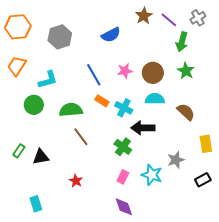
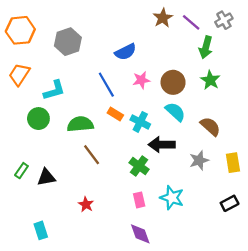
blue semicircle: (111, 35) -> (126, 52), moved
cyan semicircle: (155, 99) -> (175, 112), turned 42
gray star: (176, 160) -> (199, 160), moved
pink rectangle: (123, 177) -> (139, 200), turned -40

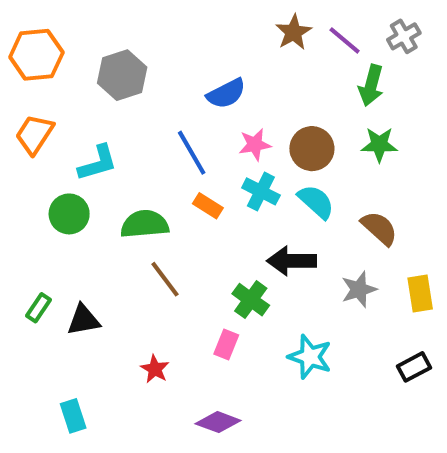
green star: (210, 80) -> (379, 145), turned -30
cyan cross: (140, 122) -> (261, 191), moved
pink rectangle: (139, 200) -> (226, 345), moved, turned 35
purple diamond: (140, 234) -> (218, 422), moved, turned -50

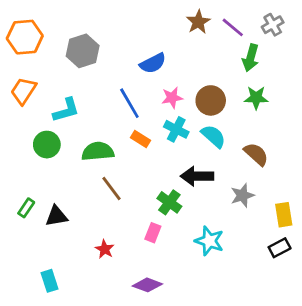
yellow rectangle: (420, 293) -> (284, 215), moved

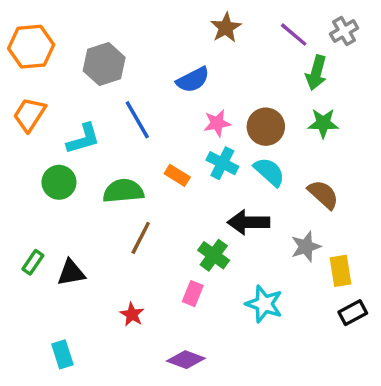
brown star: (198, 22) -> (226, 28), moved
blue line: (129, 103) -> (137, 120), moved
brown line: (112, 189) -> (141, 238), turned 64
yellow rectangle: (284, 215) -> (341, 271), moved

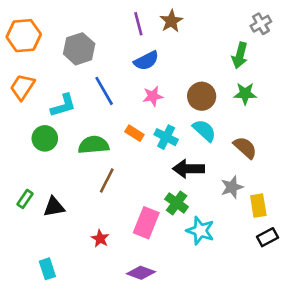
purple line: (294, 35) -> (138, 24), moved, turned 35
pink star: (217, 123) -> (153, 96), moved
cyan cross: (222, 163) -> (166, 137), moved
green cross: (214, 255) -> (177, 203), moved
pink rectangle: (193, 294) -> (146, 223), size x1.6

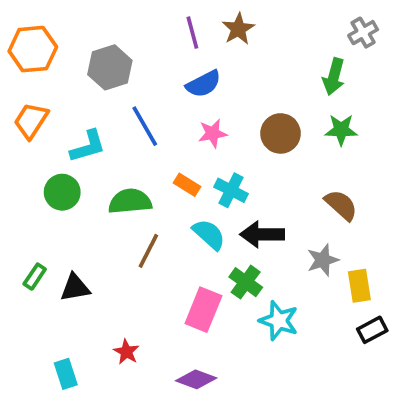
cyan semicircle: (204, 130) -> (209, 234), moved
red star: (100, 239) -> (126, 352), moved

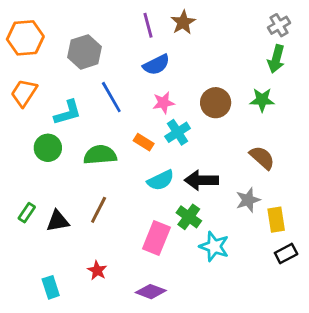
green arrow: (334, 77) -> (276, 59), moved
cyan cross: (231, 190) -> (178, 132), moved, turned 30
cyan semicircle: (209, 234) -> (161, 180), turned 112
brown line: (148, 251) -> (99, 210), moved

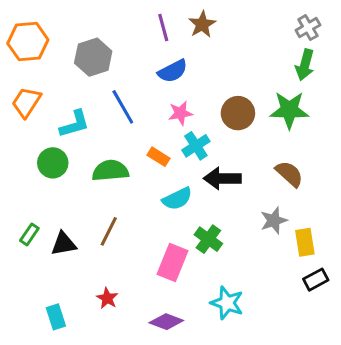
green star: (262, 100) -> (289, 110), size x1.4
black arrow: (201, 180) -> (222, 178), moved
cyan star: (214, 246) -> (227, 303), moved

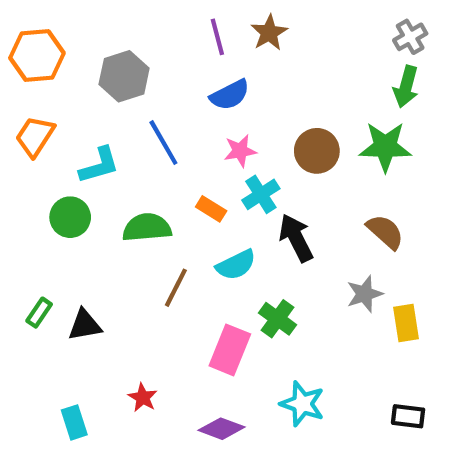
black arrow: (222, 178) -> (296, 238), turned 63
brown line: (109, 231) -> (176, 288), moved
black rectangle: (316, 280) -> (408, 416), moved, turned 35

